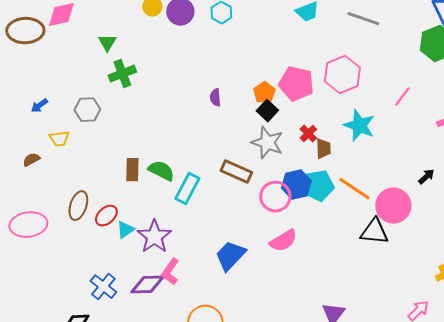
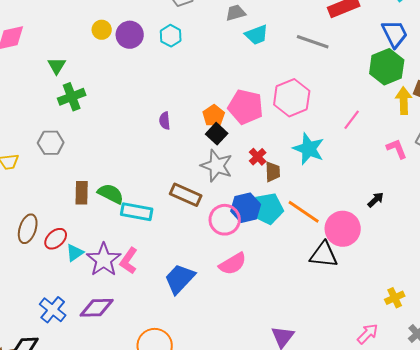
gray hexagon: (87, 110) -> (51, 143), moved
cyan rectangle: (187, 189) -> (137, 212), turned 72
pink L-shape: (170, 272) -> (129, 261), moved

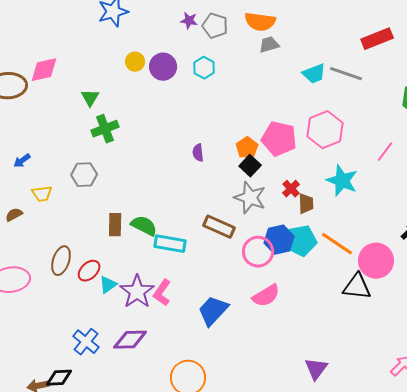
cyan trapezoid: (257, 35) -> (314, 74), moved

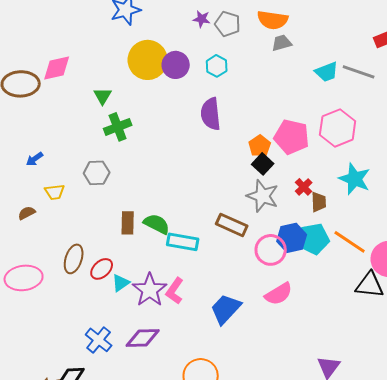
yellow circle: (135, 62) -> (148, 60), size x2.0
purple semicircle: (198, 153) -> (211, 114), moved, size x1.8

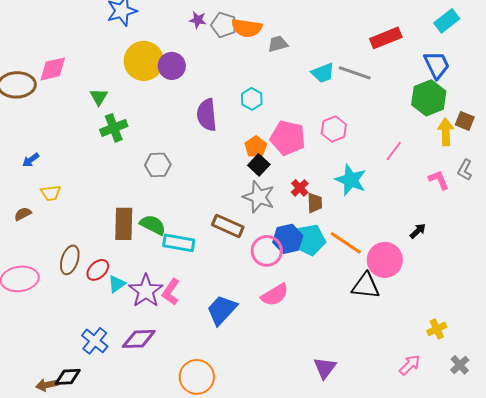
orange semicircle: (273, 20) -> (247, 28), moved
cyan hexagon: (217, 66) -> (252, 99), moved
pink hexagon: (338, 128) -> (334, 129), size x0.7
gray hexagon: (97, 173) -> (158, 165), moved
brown rectangle: (128, 223) -> (124, 224), size x1.4

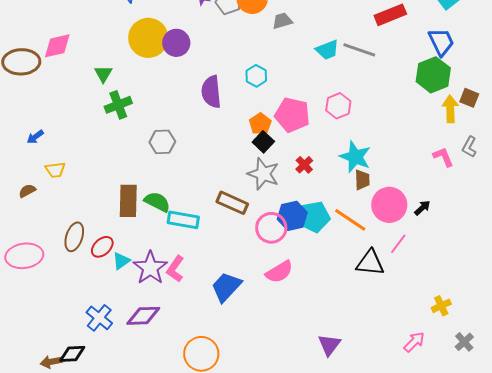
pink line: (394, 151) -> (398, 244), moved
brown trapezoid: (315, 203) -> (362, 180), moved
pink circle: (385, 260) -> (389, 205), moved

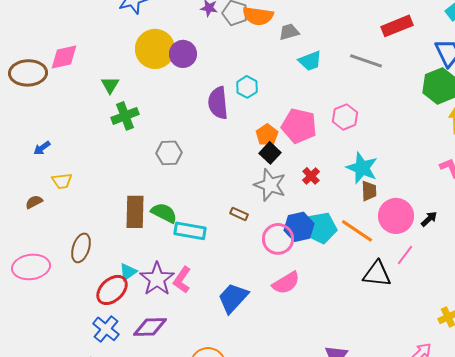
cyan trapezoid: (327, 50) -> (310, 61), moved
cyan hexagon: (256, 76) -> (247, 87), moved
brown rectangle: (232, 203) -> (239, 214), size x0.6
red ellipse: (102, 247) -> (112, 290), moved, size x1.4

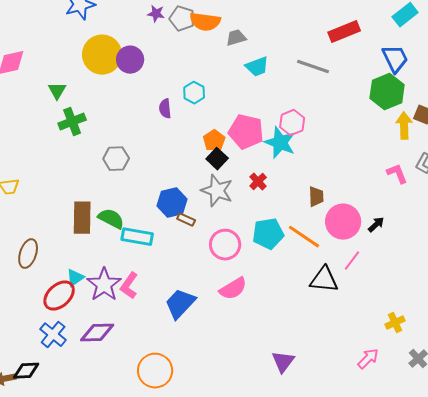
purple semicircle: (218, 103) -> (165, 109), size x0.6
cyan star: (362, 168) -> (280, 143), moved
blue hexagon: (299, 227) -> (172, 203), moved

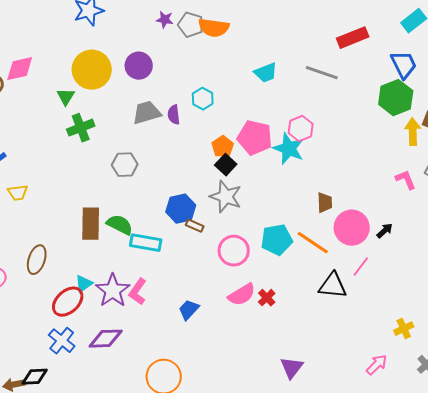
gray trapezoid: (236, 38) -> (147, 113), moved, size x1.4
yellow circle: (102, 55) -> (92, 70), moved
red cross: (258, 182) -> (267, 298), moved
blue trapezoid: (180, 304) -> (189, 310), size x0.7

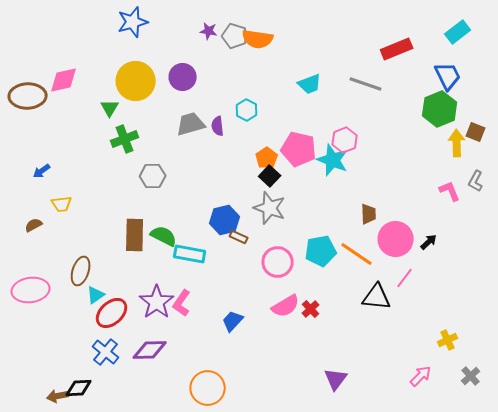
gray hexagon: (125, 165) -> (153, 176), moved
cyan triangle: (84, 284) -> (96, 295), moved

